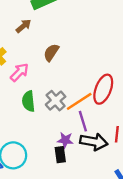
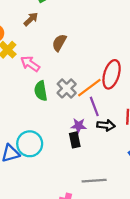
pink arrow: (19, 72) -> (30, 64), turned -96
black arrow: (94, 142) -> (106, 125), size x0.7

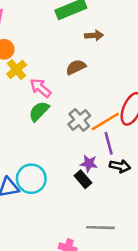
brown arrow: (31, 19) -> (94, 35), moved, turned 35
brown semicircle: (59, 43) -> (76, 67), turned 30
green semicircle: (41, 91) -> (39, 111), moved, turned 48
black rectangle: (75, 140) -> (83, 179), turned -35

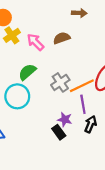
pink arrow: (41, 88) -> (35, 42), moved
black arrow: (120, 166) -> (91, 124), turned -84
cyan circle: (31, 179) -> (17, 96), moved

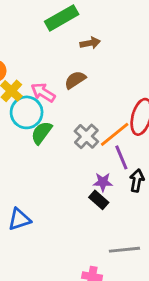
cyan circle: (17, 96) -> (27, 112), moved

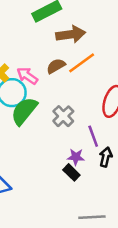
brown arrow: (90, 43) -> (71, 34), size x1.6
green semicircle: (41, 133) -> (24, 111), size x1.4
orange line: (115, 134) -> (82, 63), moved

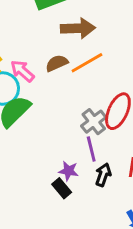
gray cross: (63, 116) -> (94, 122), moved

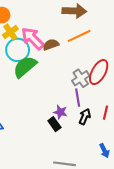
brown semicircle: (57, 63) -> (51, 45), moved
pink arrow: (22, 71) -> (33, 38), size x1.4

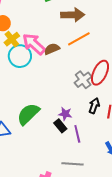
green semicircle: (25, 67) -> (28, 114), moved
purple line: (78, 98) -> (77, 134), moved
black arrow: (85, 117) -> (94, 106), moved

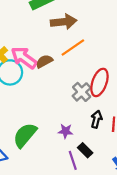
black rectangle: (60, 126) -> (85, 150), moved
purple line: (77, 134) -> (73, 160), moved

